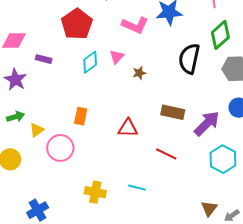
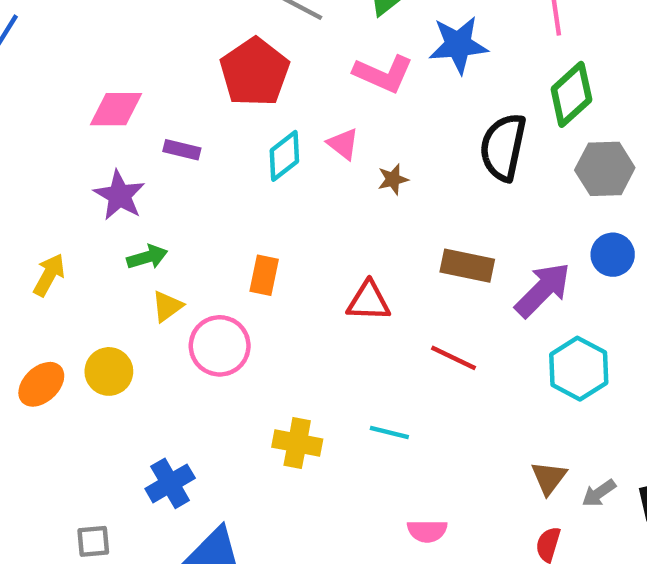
pink triangle: (117, 57) -> (343, 144), turned -35
green arrow: (16, 117) -> (147, 257), moved

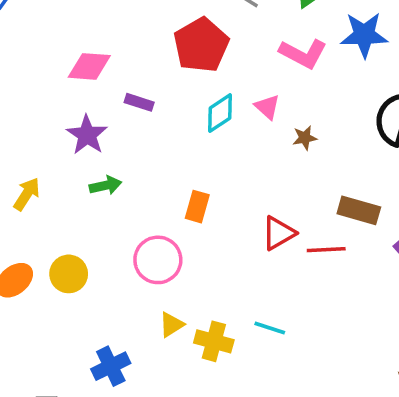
red triangle: (369, 301) -> (278, 233), turned -36
yellow triangle: (167, 306) -> (171, 325), moved
red line: (454, 358) -> (326, 250), moved, turned -33
cyan line: (389, 432) -> (270, 328), moved

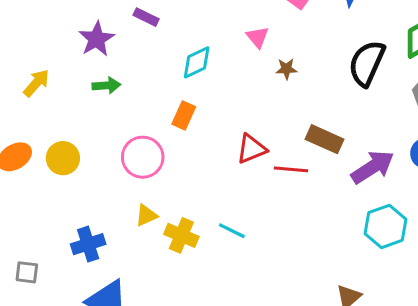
cyan diamond: (220, 113) -> (197, 62), moved

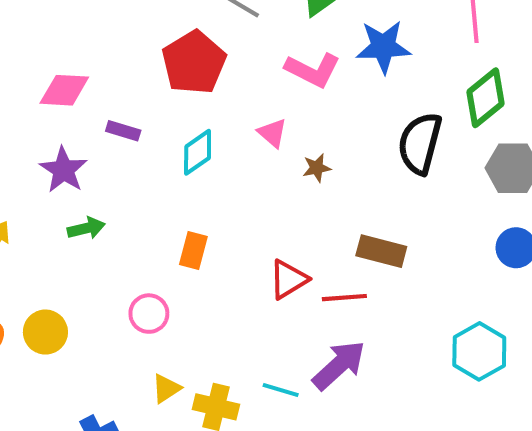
cyan diamond: (197, 62) -> (198, 152), moved
pink circle: (143, 157) -> (149, 314), size x0.7
purple arrow: (373, 167) -> (339, 365), moved

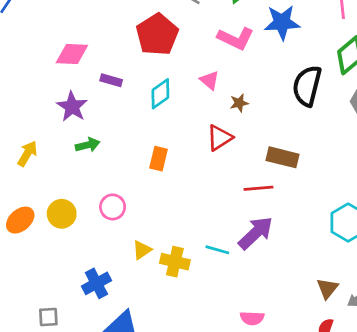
red triangle: (288, 279) -> (219, 138), moved
pink circle: (149, 314) -> (113, 207), moved

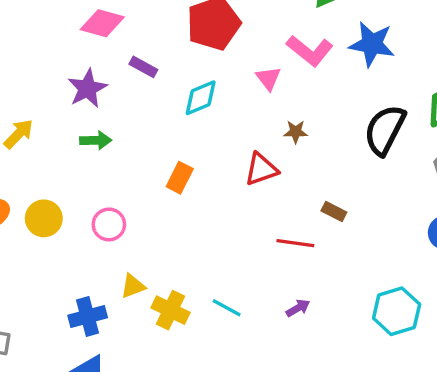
pink triangle: (210, 80) -> (268, 78), moved
brown rectangle: (283, 157) -> (334, 212), size x0.6
purple arrow: (256, 233) -> (298, 308), moved, size x0.5
blue cross: (96, 283) -> (88, 317), moved

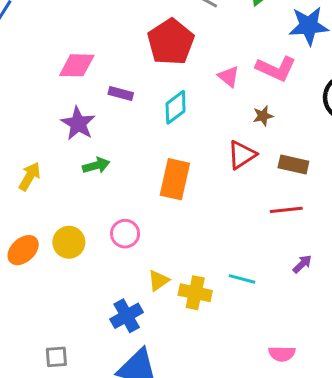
pink L-shape: (310, 51) -> (276, 69), moved
orange rectangle: (180, 178) -> (175, 179), size x1.5
brown rectangle: (334, 212) -> (293, 164), moved, size x1.4

